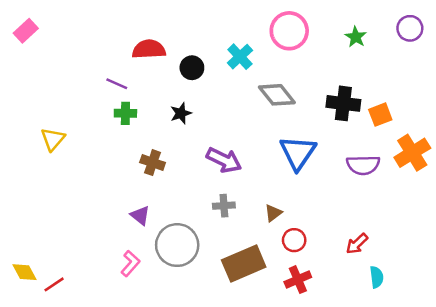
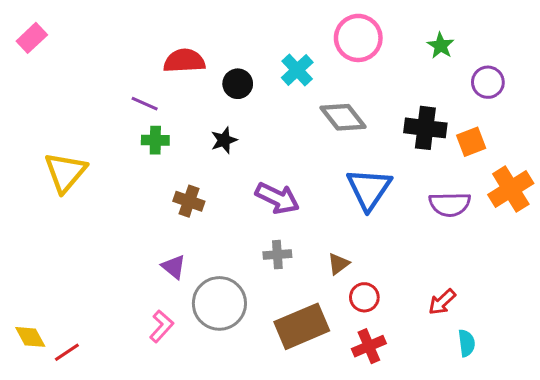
purple circle: (410, 28) -> (488, 82), moved
yellow triangle: (53, 139) -> (65, 172), size x1.4

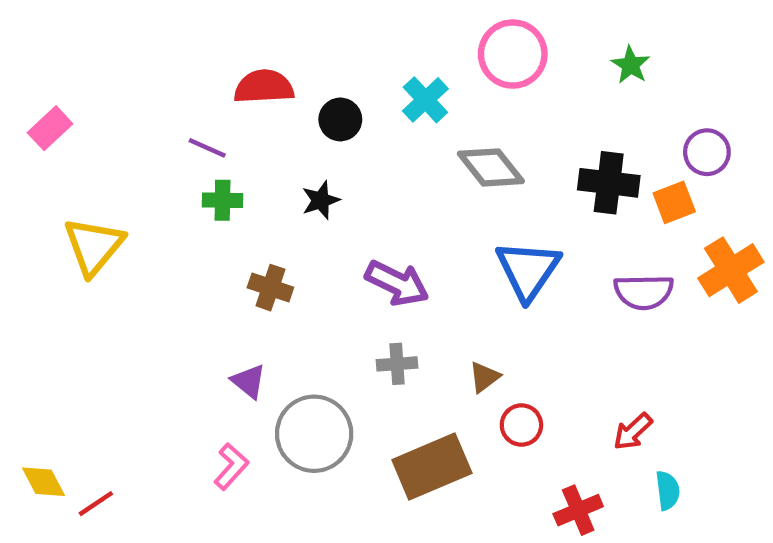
pink rectangle: (32, 38) -> (50, 128), moved
purple circle: (488, 82) -> (707, 152), moved
red cross: (369, 346) -> (578, 510), moved

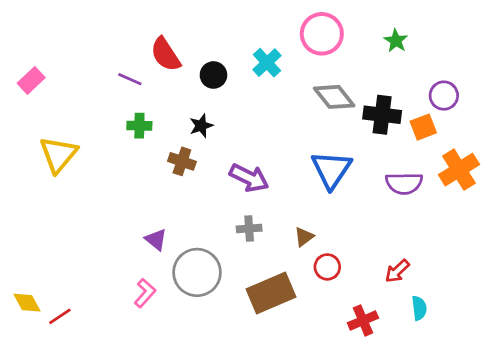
red semicircle: (264, 87) -> (165, 54), turned -120
purple line: (207, 148) -> (130, 79), moved
gray diamond: (491, 167) -> (334, 97), moved
brown cross: (270, 288) -> (182, 161), moved

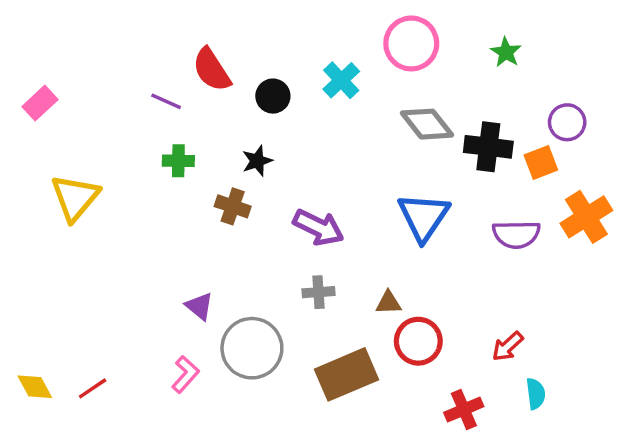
brown triangle: (304, 237) -> (389, 303), turned 35
red circle: (327, 267) -> (418, 341), size x1.4
red line: (60, 316) -> (93, 388), moved

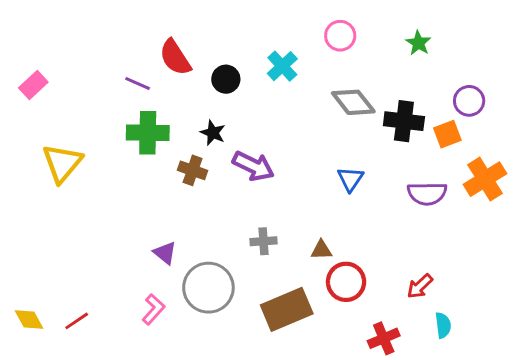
pink circle: (411, 43) -> (340, 36), size x0.7
green cross: (178, 161) -> (148, 133), size x1.6
black star: (257, 161) -> (213, 133), turned -30
blue triangle: (424, 217) -> (350, 179), size x0.6
purple arrow: (318, 227) -> (253, 166), moved

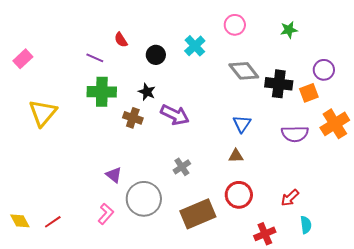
green star: (418, 43) -> (289, 30), turned 30
red semicircle: (175, 57) -> (121, 40), size x0.6
gray cross: (263, 241) -> (182, 167), turned -30
brown triangle: (321, 250) -> (236, 156), moved

